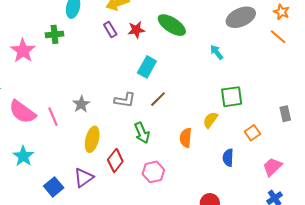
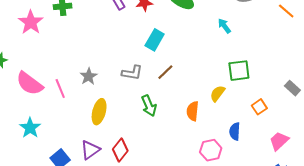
gray rectangle: (285, 114) -> (292, 88), turned -35
red diamond: (115, 160) -> (120, 150), moved
pink hexagon: (153, 172) -> (211, 150), moved

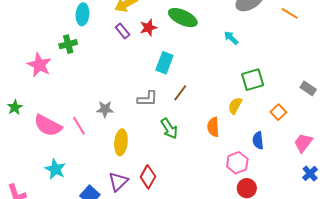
gray star: (89, 76) -> (105, 109), turned -30

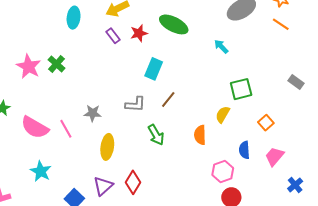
green cross: (68, 44) -> (57, 64), moved, turned -36
gray rectangle: (308, 88) -> (296, 82), moved
pink trapezoid: (303, 143) -> (274, 156), moved

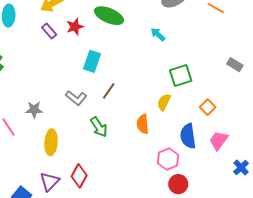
gray L-shape: (135, 104) -> (76, 98), turned 40
blue semicircle: (244, 150) -> (188, 136), size x1.4

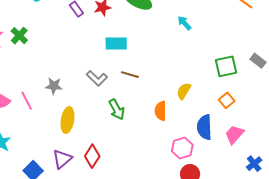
cyan rectangle: (92, 61) -> (116, 43), turned 65
green square: (181, 75) -> (226, 66), moved
brown line: (109, 91) -> (130, 75), turned 66

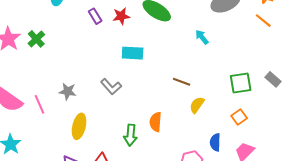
brown line: (130, 75) -> (182, 82), moved
green arrow: (117, 109) -> (131, 135), moved, turned 30
orange semicircle: (161, 111) -> (156, 122), moved
blue semicircle: (204, 127) -> (215, 142), size x0.7

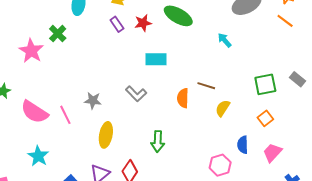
green cross: (36, 39) -> (58, 34), moved
orange semicircle: (156, 122) -> (183, 98), moved

